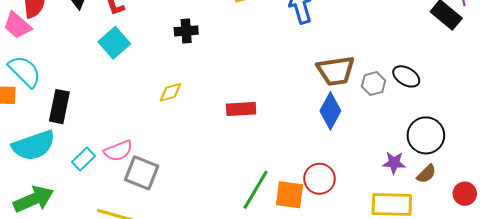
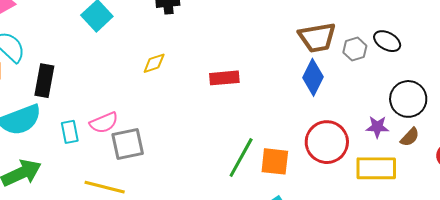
cyan rectangle: (84, 159) -> (70, 132), turned -55
gray square: (142, 173) -> (128, 144), turned -32
red circle: (319, 179) -> (327, 142), moved, size x1.4

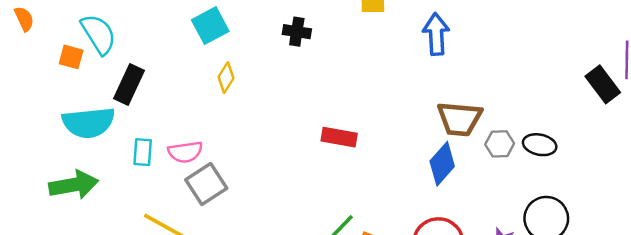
black ellipse: (387, 41) -> (540, 145), turned -32
yellow diamond: (154, 63) -> (226, 78), moved, turned -55
gray square: (128, 144) -> (206, 184), turned -36

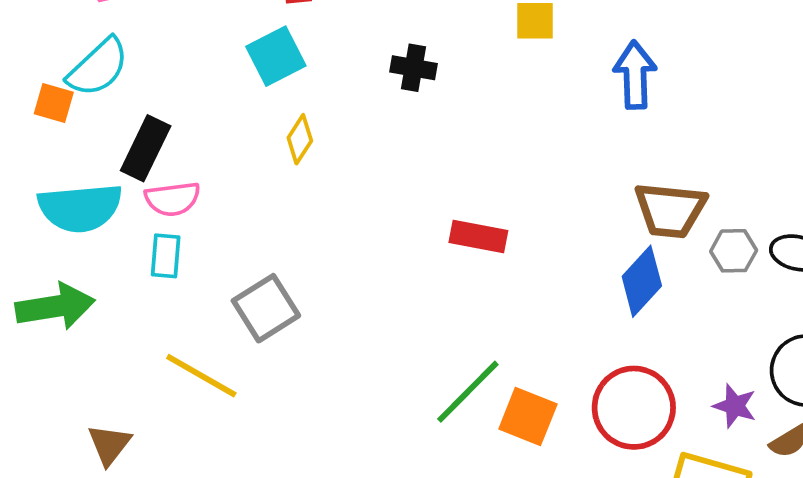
cyan semicircle: (99, 34) -> (98, 67), turned 78
pink semicircle: (185, 152) -> (173, 199), moved

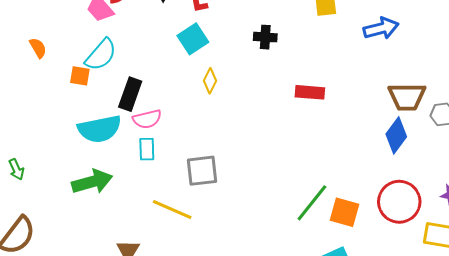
blue arrow: (635, 75) -> (381, 28), turned 84
red rectangle: (478, 237) -> (310, 92), moved
gray square: (266, 308) -> (202, 171), turned 32

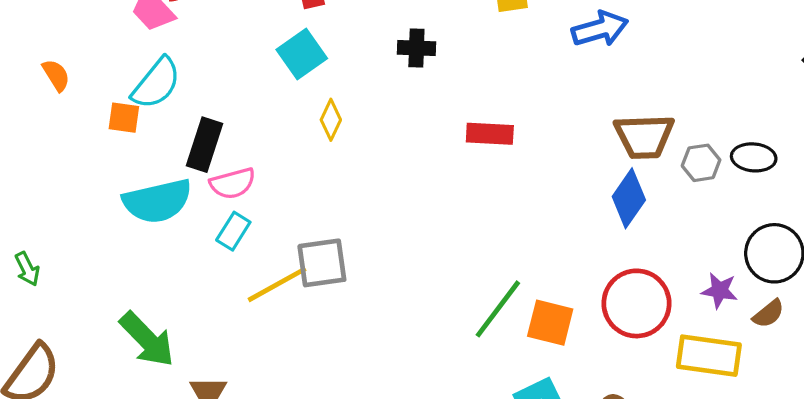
cyan rectangle: (147, 149) -> (233, 231), turned 35
green arrow: (92, 182) -> (147, 339), moved, turned 63
yellow line: (172, 209) -> (277, 284), moved, turned -51

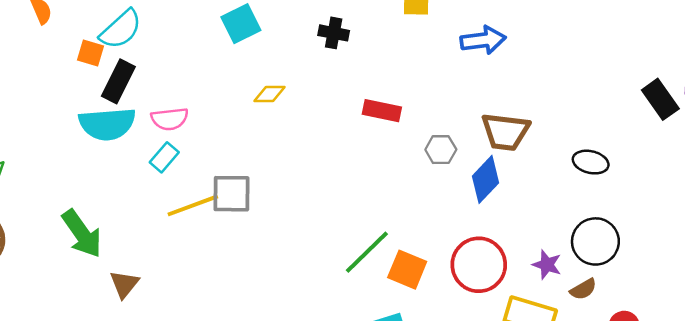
yellow diamond: (331, 120) -> (269, 94), moved, turned 56
black rectangle: (205, 145) -> (118, 81), moved
gray hexagon: (701, 163) -> (441, 150), moved

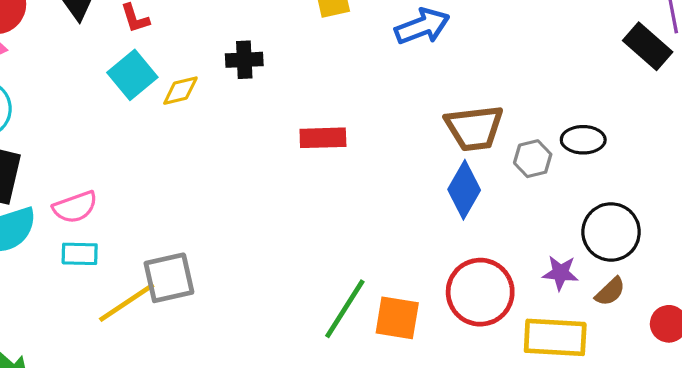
yellow diamond: (269, 94) -> (180, 91), moved
gray hexagon: (441, 150) -> (533, 159), moved
cyan rectangle: (164, 157) -> (80, 254), turned 64

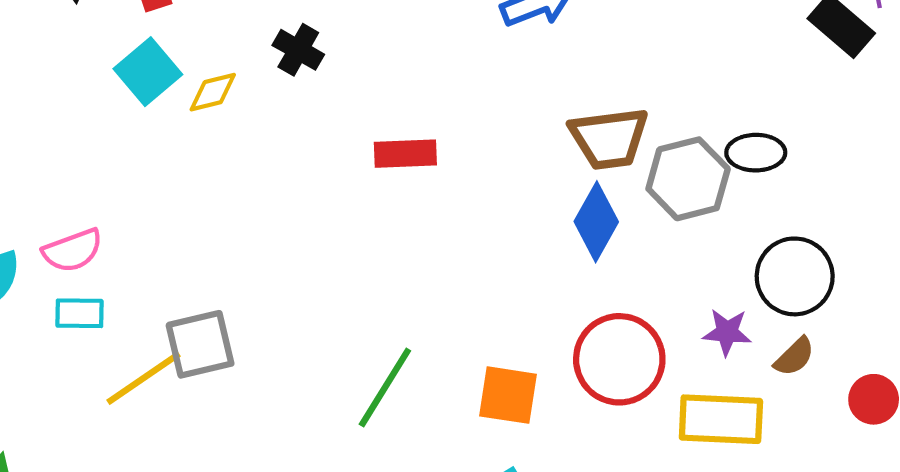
black cross: (244, 60) -> (298, 50), turned 33
gray hexagon: (533, 159) -> (688, 179), size x1.6
green line: (345, 309) -> (385, 387), moved

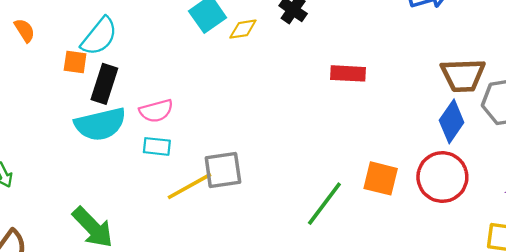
red circle: (619, 359) -> (442, 177), moved
orange square: (508, 395) -> (381, 178), moved

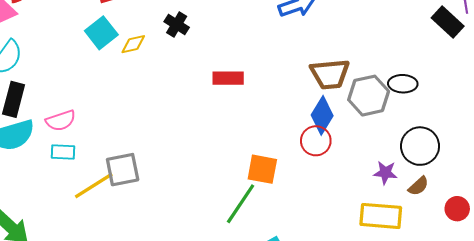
red circle: (442, 177) -> (316, 141), moved, size x0.7
green line: (324, 204) -> (241, 204), moved

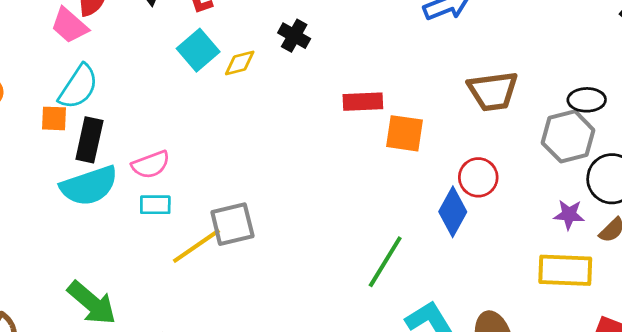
gray hexagon: (369, 96) -> (568, 136), moved
blue diamond: (322, 115) -> (453, 212), moved
orange square: (262, 169) -> (405, 133), moved

